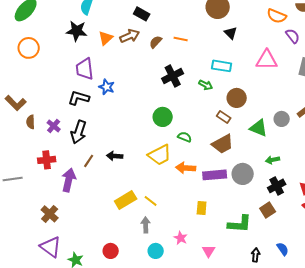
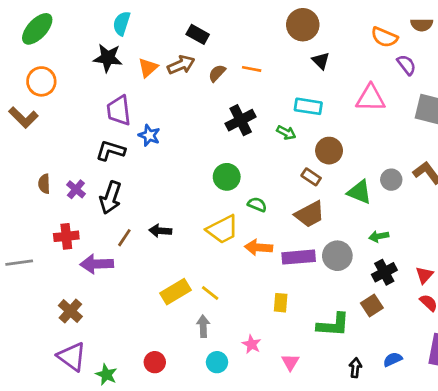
brown L-shape: (16, 103) -> (23, 117), moved
purple arrow: (69, 180) -> (97, 264), turned -105
blue semicircle: (283, 249) -> (393, 359), turned -80

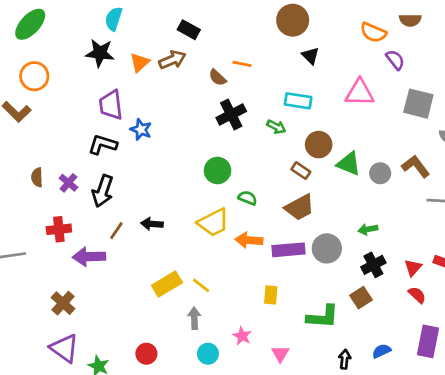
brown semicircle: (217, 73) -> (217, 78), moved, turned -90
green triangle: (359, 192) -> (349, 164), moved

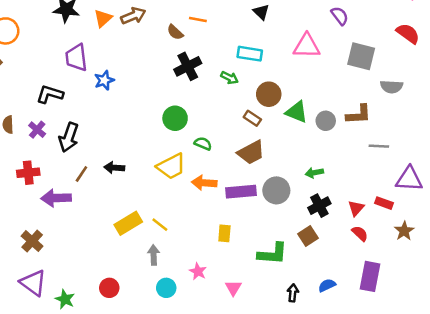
blue star: (141, 130) -> (104, 80), turned 30
black L-shape: (103, 145) -> (50, 94), moved
brown L-shape: (416, 166) -> (359, 114), turned 124

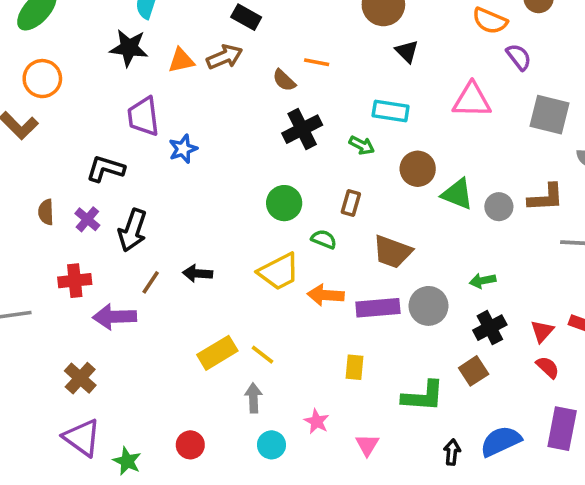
orange triangle: (103, 18) -> (181, 60), turned 30
brown rectangle: (252, 118) -> (351, 203), moved, turned 72
brown trapezoid: (251, 152) -> (392, 252), turned 48
blue semicircle: (327, 285) -> (501, 441), size x1.6

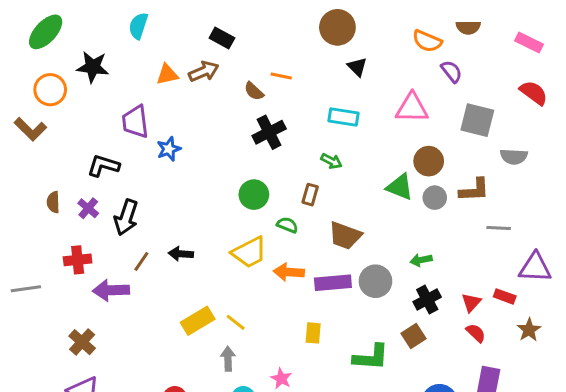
black star: (129, 48) -> (93, 67), moved
green arrow: (362, 145) -> (331, 161), moved
brown circle: (418, 169) -> (429, 161), moved

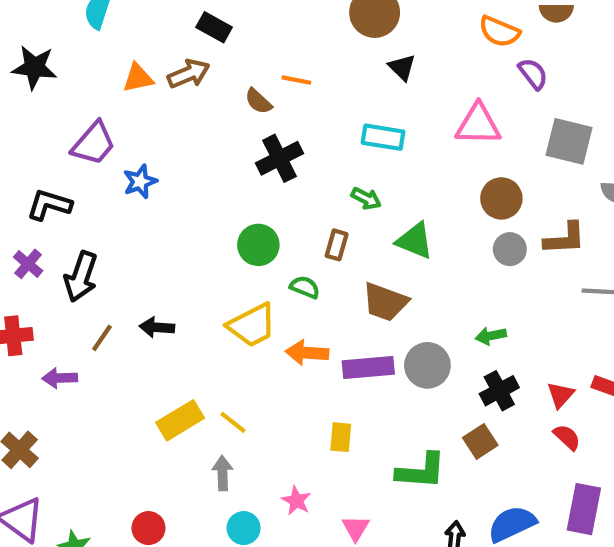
purple trapezoid: (135, 122) -> (94, 143), turned -132
green triangle: (400, 187) -> (415, 241), moved
purple arrow: (111, 290) -> (60, 378), size x0.7

